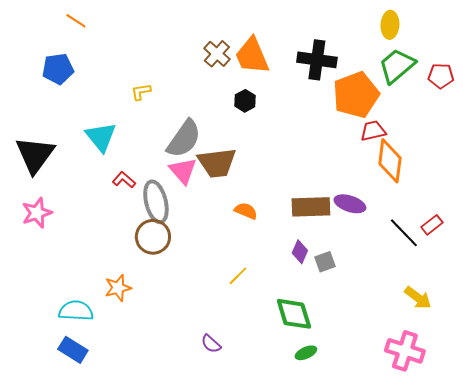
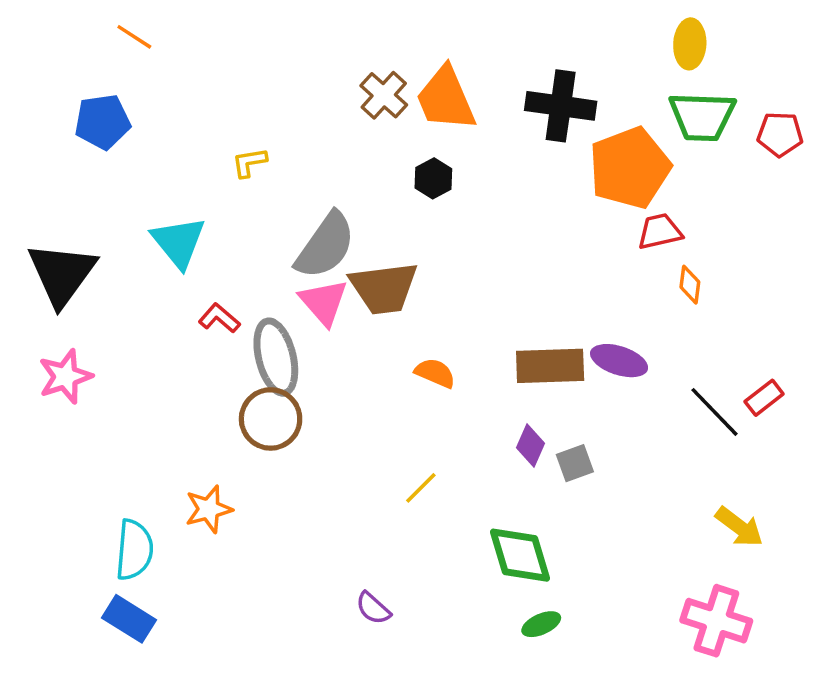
green trapezoid: (397, 66) -> (702, 116), turned -138
orange diamond: (390, 161) -> (690, 285), size x0.5
cyan semicircle: (76, 311) -> (134, 550), turned 92

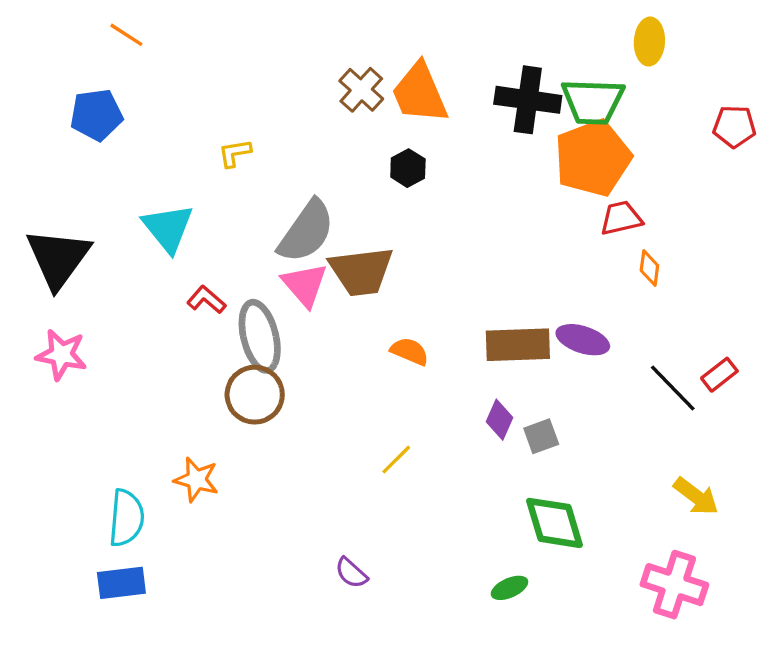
green trapezoid: (702, 116) -> (593, 101), moved
pink star: (65, 377) -> (61, 355), turned 30
orange star: (209, 509) -> (196, 480), turned 30
green diamond: (520, 555) -> (554, 523), moved
blue rectangle: (129, 619) -> (121, 583), turned -39

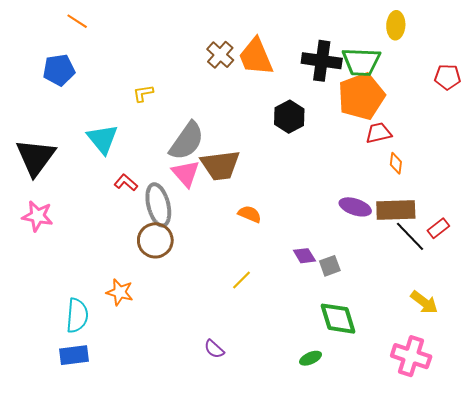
black hexagon: (408, 168) -> (289, 117), moved, size x1.4
brown rectangle: (518, 345) -> (396, 210), moved
purple diamond: (500, 420) -> (304, 256), turned -55

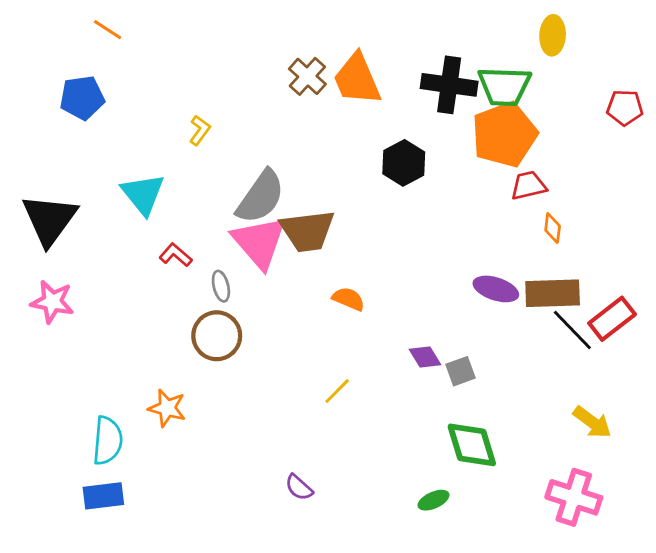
yellow L-shape: (143, 93) -> (200, 130), turned 135
pink triangle: (186, 173) -> (259, 242), size x1.4
gray ellipse: (158, 205) -> (221, 286), size x0.5
red rectangle: (438, 228) -> (612, 319), size x1.5

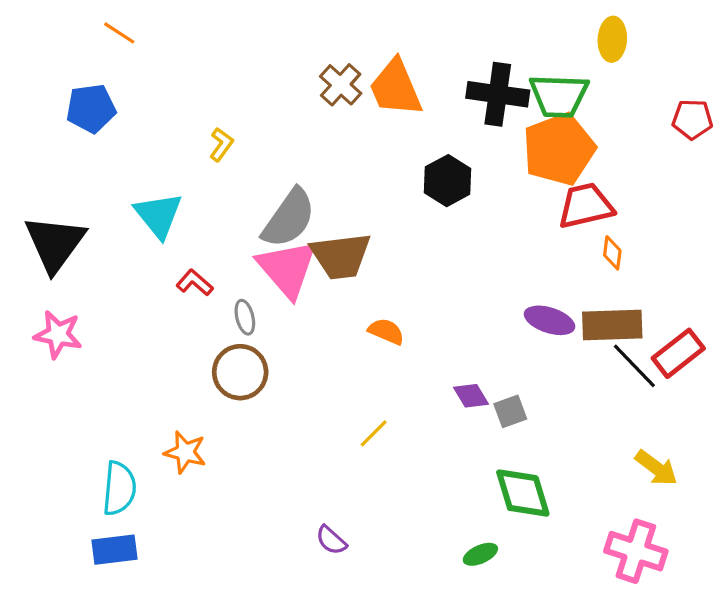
red trapezoid: (528, 186) -> (586, 206), size x1.4

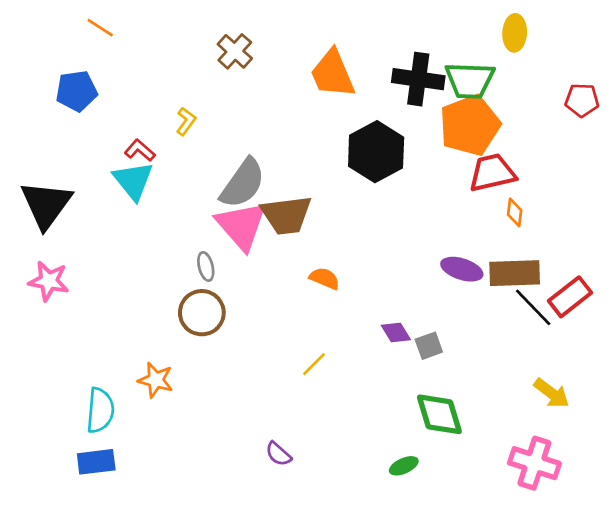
brown cross: (341, 85) -> (235, 51), moved
black hexagon: (447, 181) -> (376, 152), size x1.4
red L-shape: (195, 283) -> (140, 150), moved

